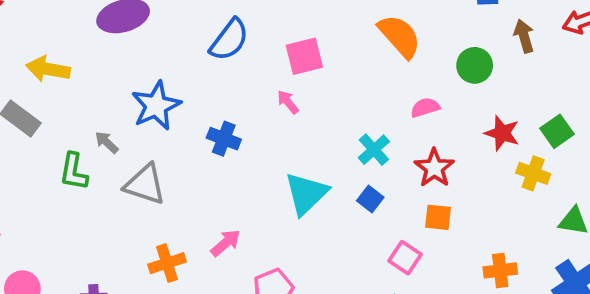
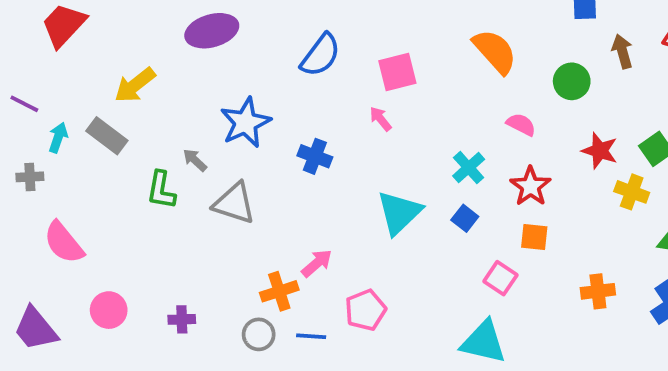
yellow arrow: (48, 69) -> (135, 85), turned -48
pink semicircle: (425, 107) -> (521, 124), turned 44
orange cross: (167, 263) -> (279, 291), moved

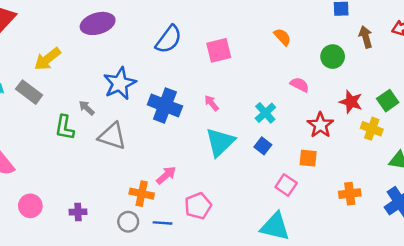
orange semicircle: (495, 51) -> (282, 37), size x0.6
pink arrow: (380, 119) -> (211, 103), moved
blue cross: (315, 156) -> (165, 105), size x1.5
red star: (530, 186) -> (320, 125), moved
orange cross: (279, 291) -> (142, 194), turned 30

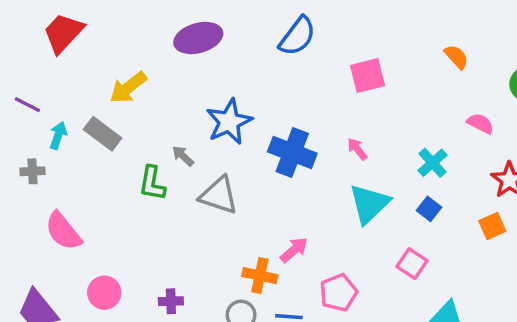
blue semicircle: (169, 39) -> (297, 36), moved
orange square: (308, 158) -> (492, 226), turned -30
pink square: (286, 185) -> (412, 264), moved

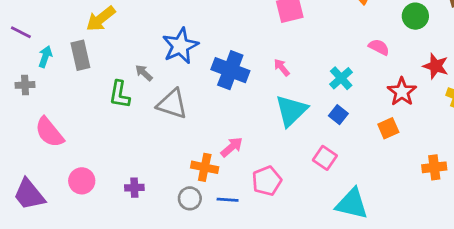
gray rectangle: (103, 134) -> (80, 55), turned 40

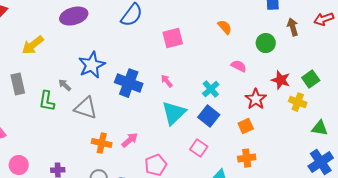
gray rectangle: (80, 55) -> (18, 84), moved
blue square: (338, 115) -> (209, 116), size x1.5
orange cross: (205, 167) -> (102, 143), moved
orange cross: (434, 167) -> (247, 158), moved

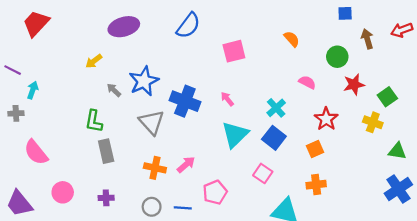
yellow arrow: (33, 45) -> (94, 61), moved, size x0.7
red star: (281, 80) -> (354, 84), moved, turned -30
gray rectangle: (18, 84) -> (106, 151), moved
gray arrow: (65, 85) -> (114, 90), moved
gray triangle: (86, 108) -> (152, 122), moved, turned 30

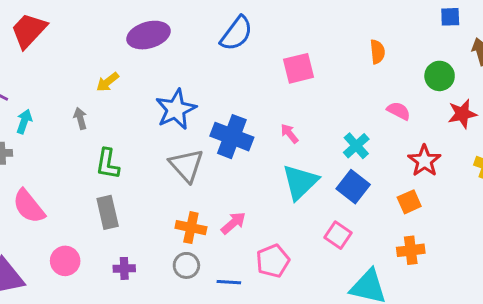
orange semicircle: (292, 39) -> (377, 52), turned 36
gray arrow: (114, 90) -> (80, 118), moved, turned 32
gray rectangle: (106, 151) -> (108, 212), moved
gray circle: (152, 207) -> (186, 265), moved

